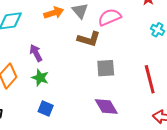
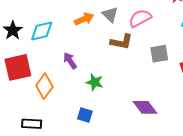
gray square: (106, 68) -> (159, 54), moved
green star: (40, 78) -> (95, 82), moved

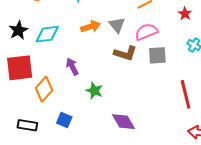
gray square: (159, 54) -> (157, 55), moved
purple diamond: (145, 107) -> (124, 122), moved
blue square: (85, 115) -> (64, 120), moved

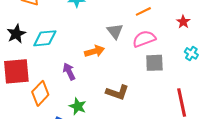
orange arrow: (91, 27) -> (95, 51), moved
brown L-shape: (125, 53) -> (117, 92), moved
green star: (94, 91) -> (78, 106), moved

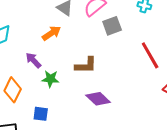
green star: (78, 106) -> (50, 79), moved

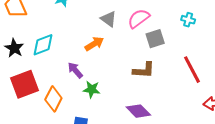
brown L-shape: (86, 65) -> (144, 70), moved

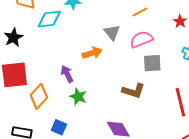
cyan diamond: (43, 45) -> (49, 19), moved

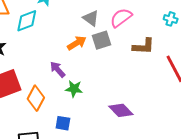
gray square: (152, 63) -> (102, 40), moved
brown L-shape: (133, 91) -> (144, 46), moved

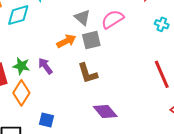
brown L-shape: (144, 46) -> (88, 73), moved, turned 65
green star: (74, 89) -> (21, 66), moved

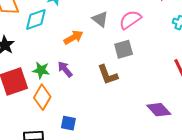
gray square: (91, 40) -> (124, 49), moved
orange arrow: (66, 41) -> (73, 37), moved
purple diamond: (105, 112) -> (159, 110), moved

